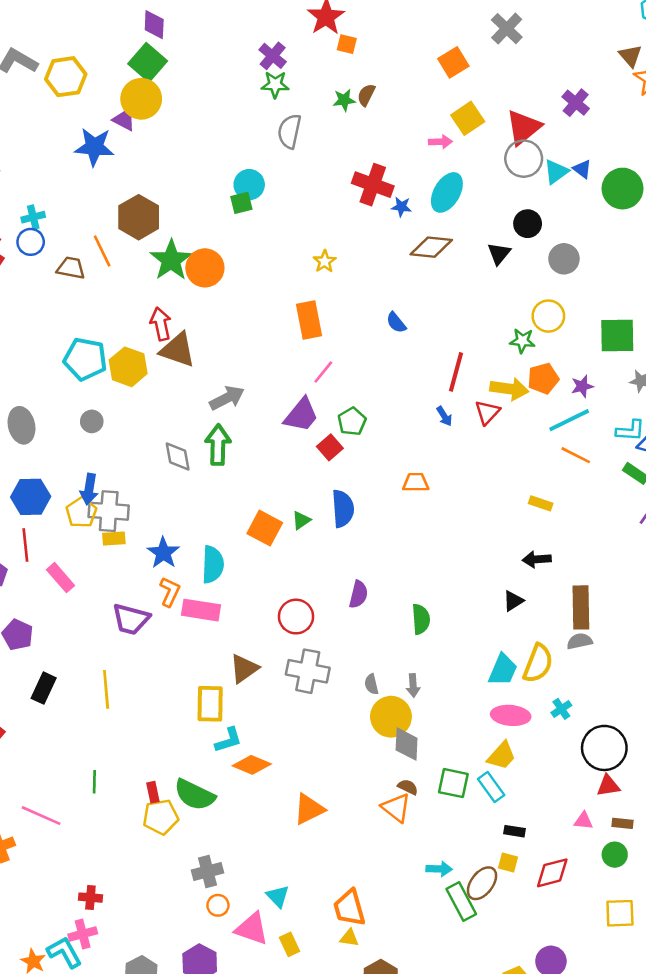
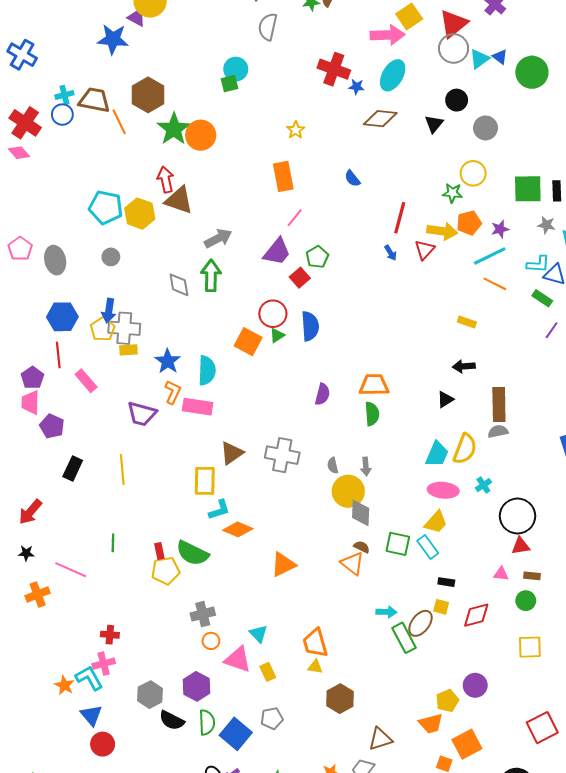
pink arrow: (440, 142) -> (387, 35), size x1.8
brown trapezoid: (71, 268) -> (94, 100), moved, size x1.4
orange trapezoid: (416, 483) -> (374, 385), moved, size x1.4
red circle: (296, 617) -> (273, 314), moved

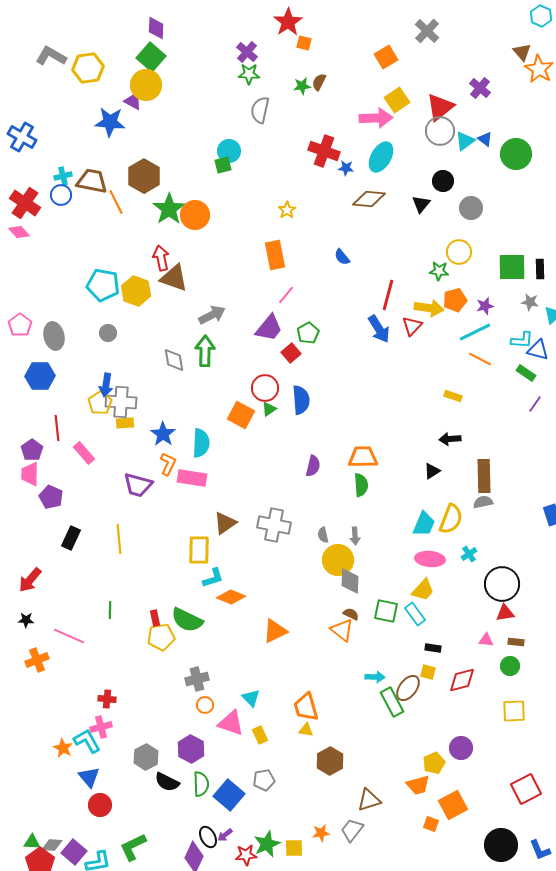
blue arrow: (391, 253) -> (379, 329), size x1.8
blue hexagon: (62, 317) -> (40, 376), moved

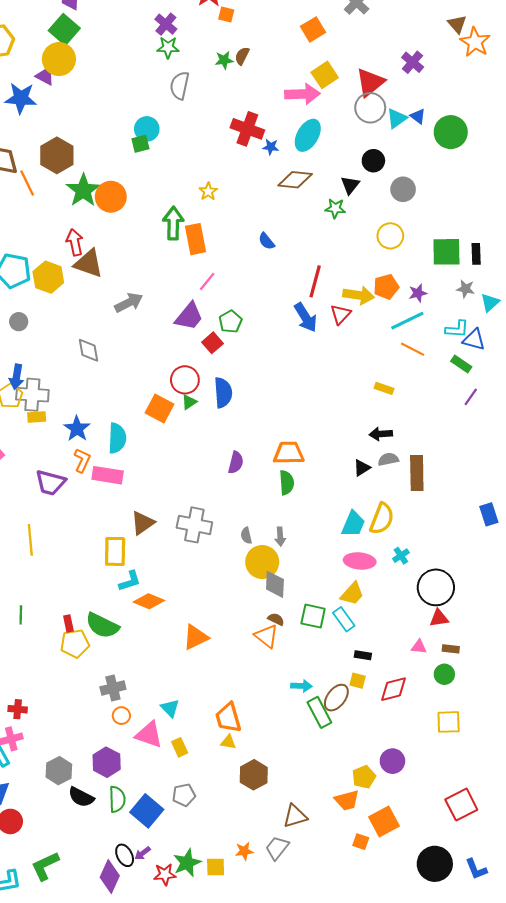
green star: (439, 271) -> (335, 208), moved
green arrow: (205, 351) -> (173, 223), moved
gray semicircle: (483, 502) -> (388, 459), moved

